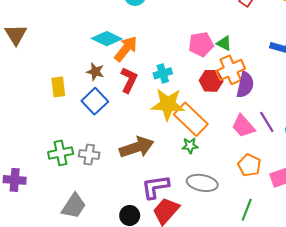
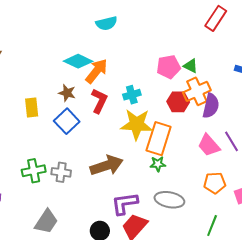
orange rectangle: (191, 119) -> (159, 139), turned 64
orange pentagon: (249, 165) -> (215, 183), turned -30

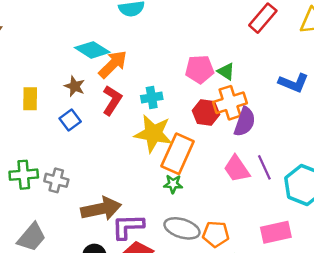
blue square: (67, 121) -> (70, 120), size x0.7
brown arrow: (107, 165) -> (101, 209), moved
orange pentagon: (215, 183) -> (216, 234), moved

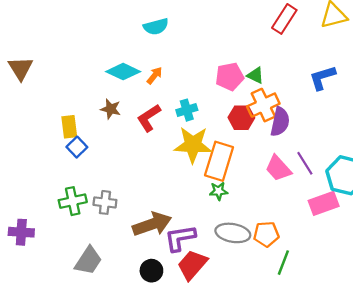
orange arrow: (113, 64) -> (155, 75), moved, size x0.6
blue L-shape: (294, 83) -> (322, 78), turned 148
red L-shape: (112, 100) -> (149, 118), turned -148
blue square: (70, 120) -> (77, 147), moved
pink rectangle: (276, 232) -> (324, 203), moved

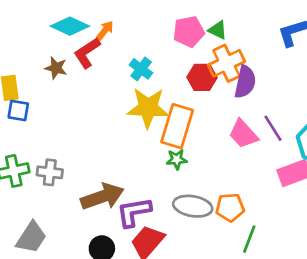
cyan cross: (187, 110) -> (141, 69), turned -36
red L-shape: (149, 118) -> (87, 53), moved
blue square: (77, 147) -> (18, 111), turned -36

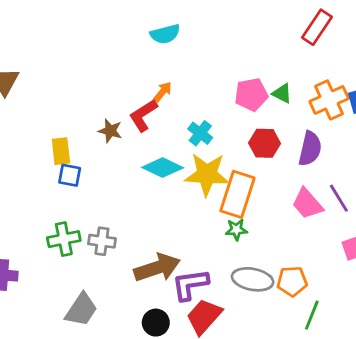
cyan diamond: (70, 26) -> (163, 168), moved
orange cross: (227, 63) -> (329, 100), moved

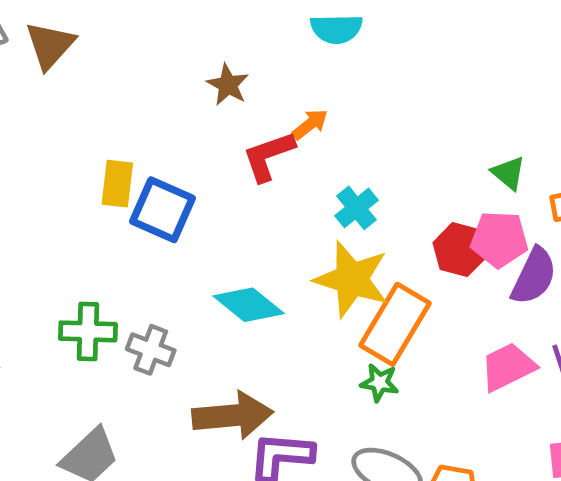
pink pentagon: (251, 94) -> (499, 239), moved
brown star: (110, 131) -> (228, 85), moved
cyan diamond: (163, 168) -> (249, 305), moved
blue square: (70, 175) -> (163, 210), moved, size x1.5
pink trapezoid: (307, 204) -> (508, 367), turned 92

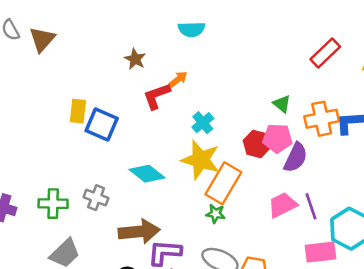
green cross: (88, 331) -> (53, 204), moved

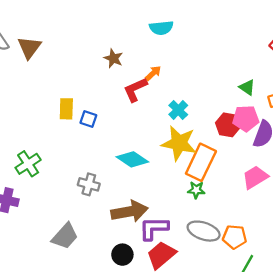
blue square: (102, 125) -> (88, 119), size x0.6
green cross: (53, 204) -> (28, 164), moved, turned -30

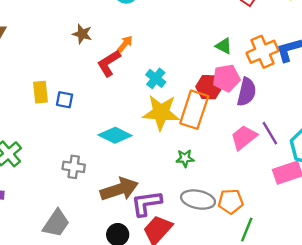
orange rectangle: (201, 162) -> (194, 110), moved

